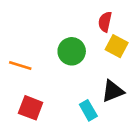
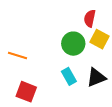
green circle: (72, 51) -> (73, 44), moved
cyan rectangle: (88, 110) -> (69, 76), moved

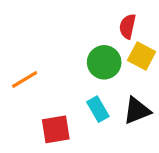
orange line: (17, 56) -> (25, 79), turned -48
red square: (26, 92) -> (56, 129), moved, turned -30

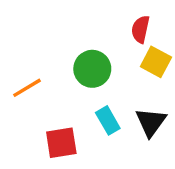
green circle: (104, 62) -> (92, 69), moved
black triangle: (137, 111) -> (151, 122), turned -32

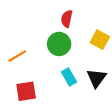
red semicircle: (140, 29) -> (67, 19), moved
red square: (61, 143) -> (26, 91), moved

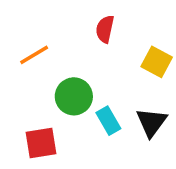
green circle: (59, 44) -> (74, 96), moved
orange line: (17, 56) -> (34, 55), moved

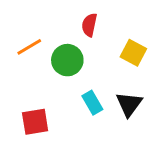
green circle: (74, 96) -> (67, 60), moved

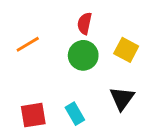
green circle: (67, 60) -> (83, 55), moved
cyan rectangle: (92, 103) -> (75, 114), moved

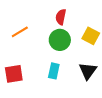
cyan rectangle: (75, 114) -> (54, 71), moved, turned 42
red square: (33, 115) -> (14, 74), moved

